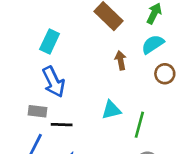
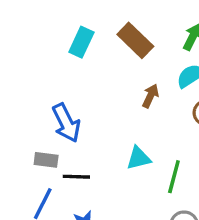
cyan rectangle: (50, 42) -> (81, 42), moved
brown arrow: (121, 60) -> (150, 96), turned 36

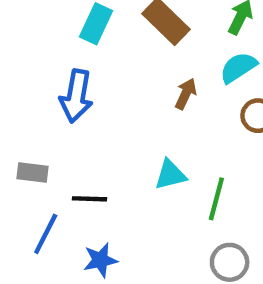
blue arrow: (66, 123) -> (76, 96), moved, turned 36
gray rectangle: (46, 160) -> (33, 173), moved

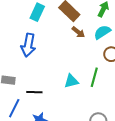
brown arrow: (186, 94) -> (78, 32), moved, turned 104
green line: (216, 199) -> (94, 77), moved

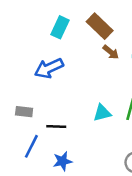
blue arrow: (28, 45) -> (49, 68), turned 55

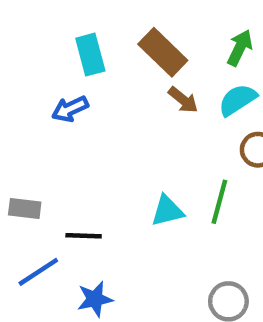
cyan rectangle: (60, 27) -> (90, 55), turned -40
blue arrow: (49, 68) -> (70, 109), moved, size x0.7
blue line: (31, 146) -> (38, 272), turned 30

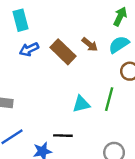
brown rectangle: (163, 52) -> (63, 52), moved
cyan rectangle: (90, 55) -> (20, 20), moved
black line: (84, 236) -> (63, 136), moved

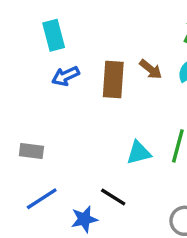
brown rectangle: (63, 52) -> (113, 79), turned 50
black line: (63, 136) -> (113, 197), turned 30

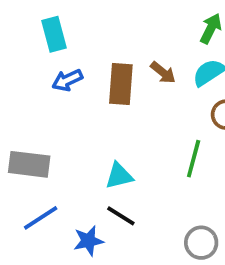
gray rectangle: (31, 151) -> (29, 164), size x1.5
cyan triangle: (139, 153) -> (119, 176), moved

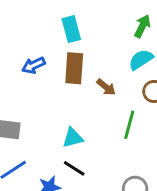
cyan rectangle: (54, 34) -> (71, 29), moved
brown arrow: (163, 73) -> (106, 87), moved

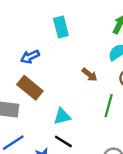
brown rectangle: (74, 68) -> (30, 88), moved, turned -55

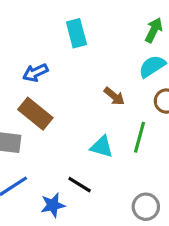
cyan triangle: (62, 116) -> (102, 147), moved, turned 30

